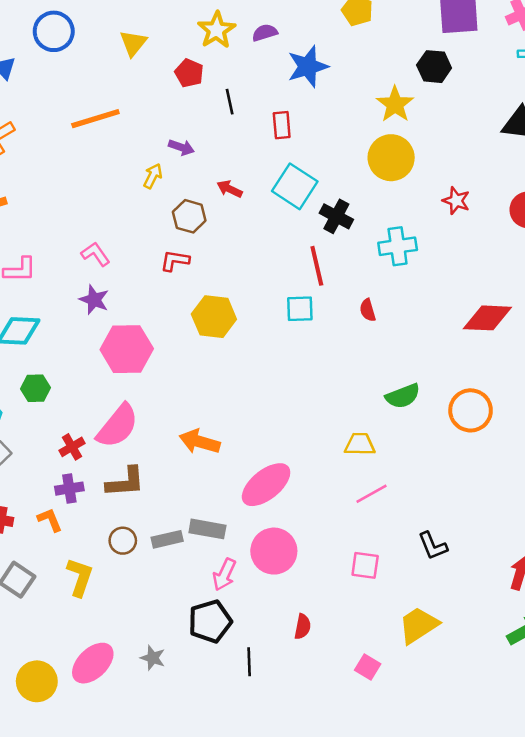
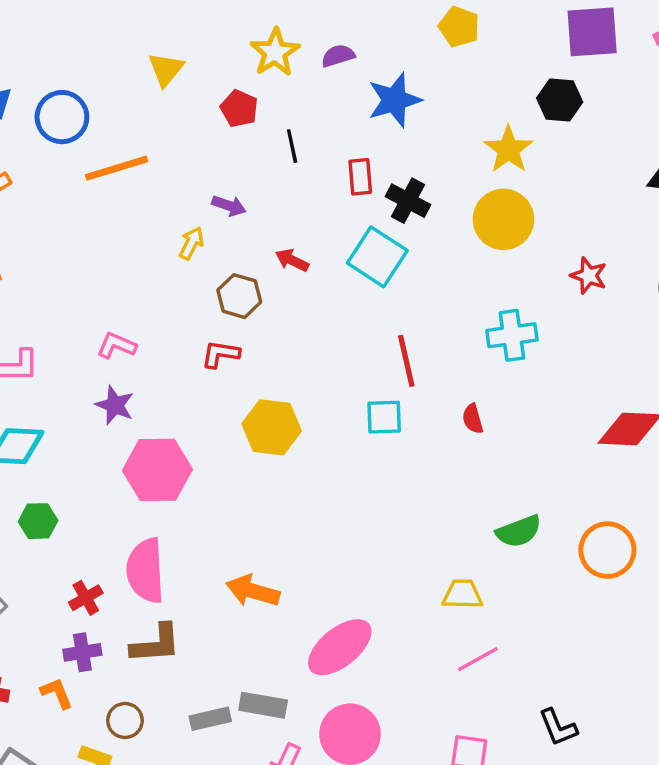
blue circle: (54, 31) -> (62, 117), moved
black cross: (336, 216) -> (408, 201), moved
pink L-shape: (95, 254) -> (116, 345), turned -32
pink semicircle: (118, 426) -> (145, 571), turned 138
brown circle: (123, 541) -> (125, 721), moved

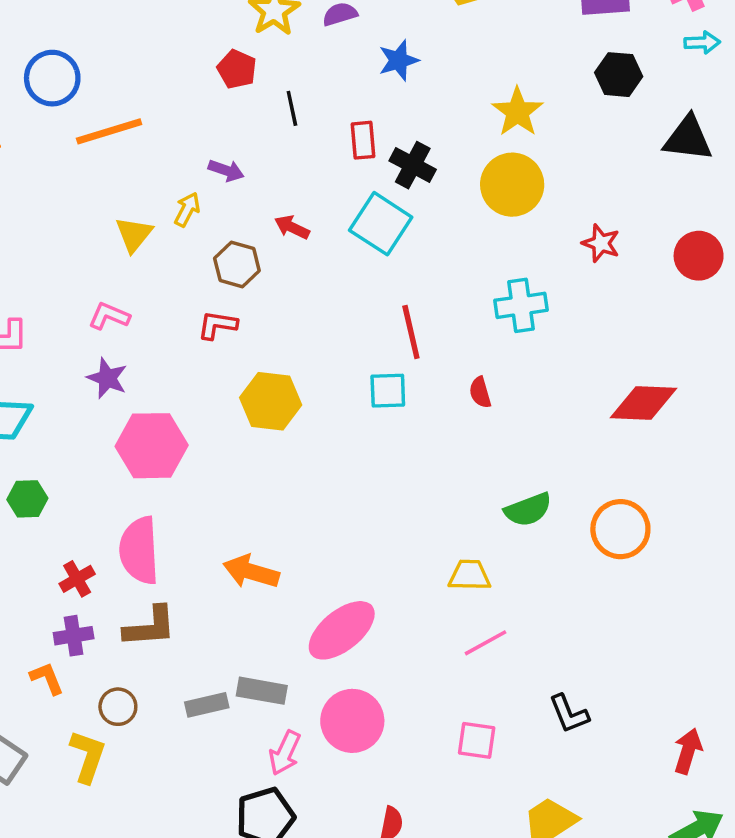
yellow triangle: (166, 69) -> (134, 234), moved
blue star: (394, 100) -> (398, 60), size x0.7
black hexagon: (560, 100) -> (619, 75), moved

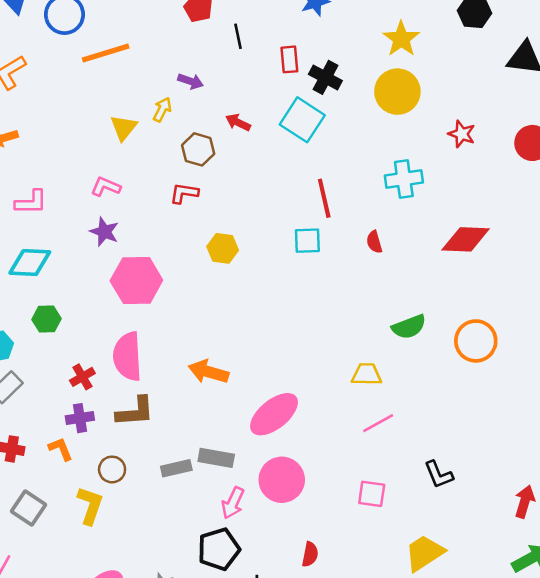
yellow hexagon: (271, 401) -> (223, 248), size x0.7
red diamond: (644, 403) -> (466, 239), moved

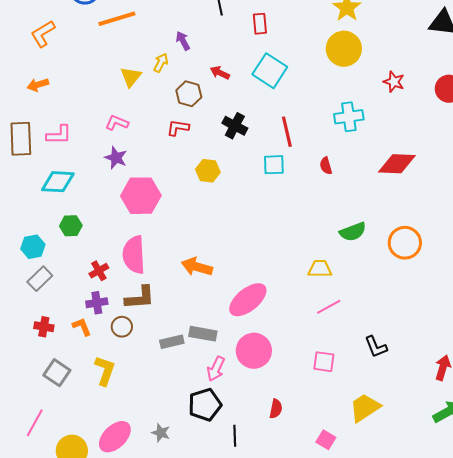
black cross: (325, 77) -> (235, 126), moved
purple arrow: (190, 81) -> (183, 41), turned -138
brown circle: (112, 469) -> (122, 327), moved

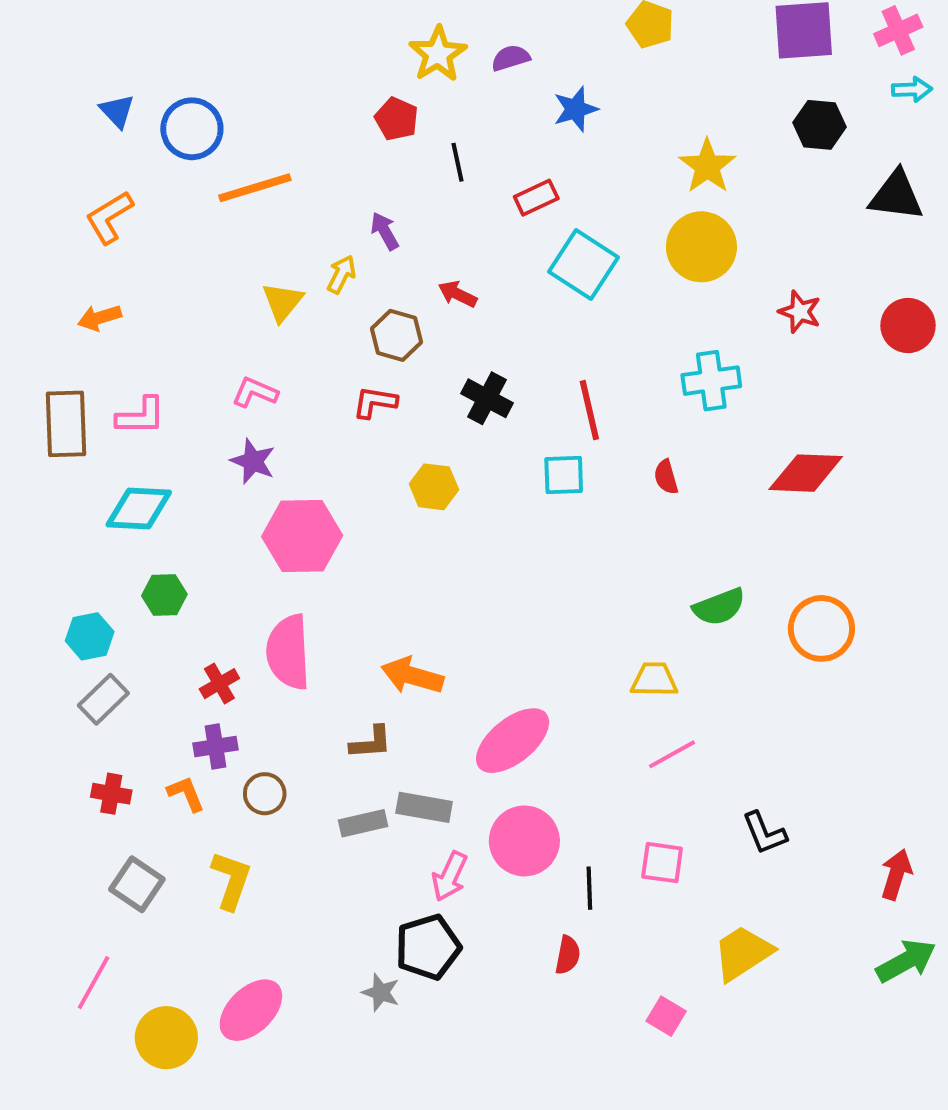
red rectangle: (260, 24) -> (536, 198), turned 70
cyan square: (270, 71) -> (583, 265), moved
brown L-shape: (140, 298) -> (371, 743), moved, size x0.7
gray star: (161, 433) -> (381, 992), moved
black line: (235, 436) -> (589, 888), moved

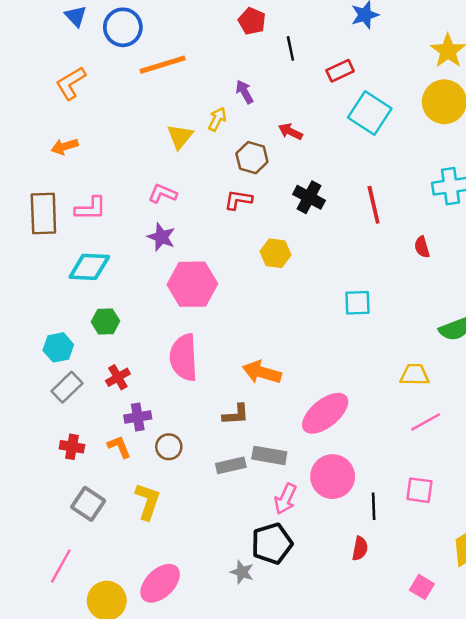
cyan square: (564, 475) -> (357, 303), moved
red cross: (219, 684) -> (118, 377), moved

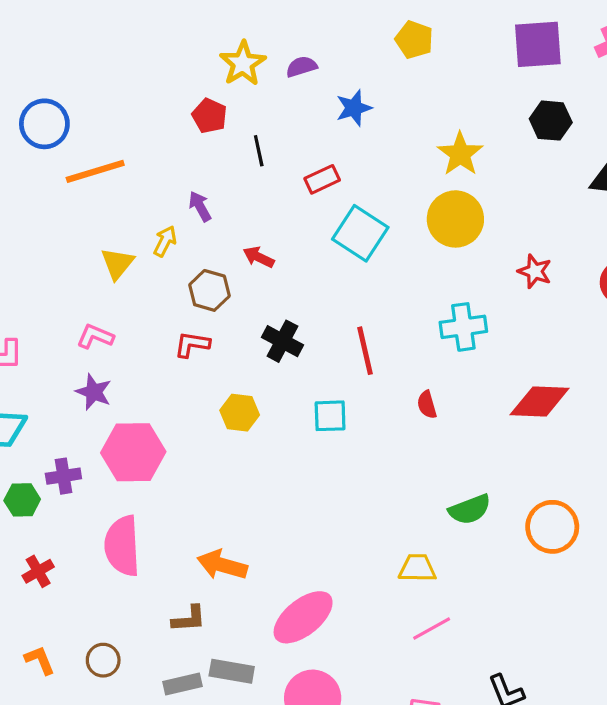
cyan square: (357, 303) -> (330, 416), moved
purple cross: (138, 417) -> (63, 476), moved

